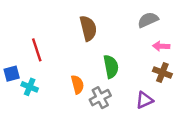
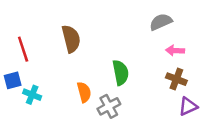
brown semicircle: (88, 28) -> (71, 39), moved
red line: (37, 50) -> (23, 49), moved
purple triangle: (144, 100) -> (188, 106), moved

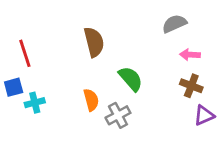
brown semicircle: (71, 39) -> (94, 42), moved
green semicircle: (120, 73) -> (131, 79), turned -30
cyan cross: (32, 95) -> (35, 103), turned -36

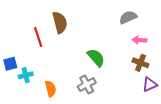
brown semicircle: (94, 42) -> (60, 22), moved
red line: (25, 53) -> (38, 37), moved
orange semicircle: (91, 100) -> (51, 89), moved

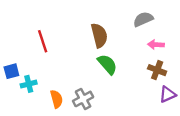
brown semicircle: (60, 22) -> (99, 35), moved
gray cross: (87, 85) -> (83, 99), moved

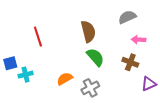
brown cross: (157, 70) -> (130, 62), moved
orange semicircle: (56, 99) -> (65, 79), moved, turned -105
gray cross: (83, 99) -> (90, 88), moved

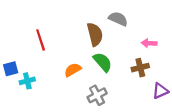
gray semicircle: (127, 17) -> (118, 19), moved, turned 48
brown cross: (130, 62) -> (140, 68), turned -35
orange semicircle: (65, 79) -> (73, 70), moved

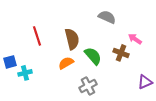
brown semicircle: (95, 34) -> (72, 39), moved
pink arrow: (149, 43) -> (135, 39), turned 32
brown cross: (140, 68) -> (121, 53), moved, turned 35

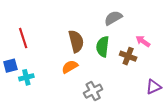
gray semicircle: (107, 17) -> (113, 18), turned -54
red line: (37, 36) -> (23, 38), moved
green semicircle: (93, 56) -> (103, 47), moved, turned -132

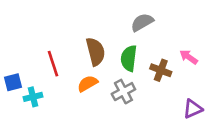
red line: (23, 38) -> (53, 64), moved
pink arrow: (143, 41) -> (189, 57), moved
gray cross: (93, 91) -> (123, 92), moved

